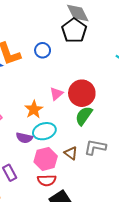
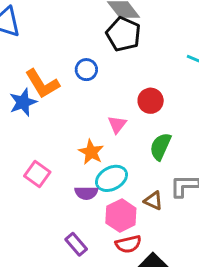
red circle: (82, 93) -> (151, 101), moved, size x0.7

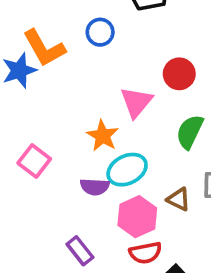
pink triangle: (117, 124) -> (136, 102), size x1.4

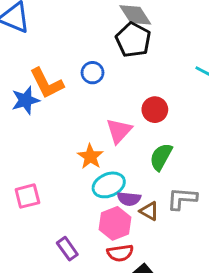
pink square: (34, 161) -> (27, 196), moved, turned 35
purple semicircle: (95, 187) -> (129, 199), moved

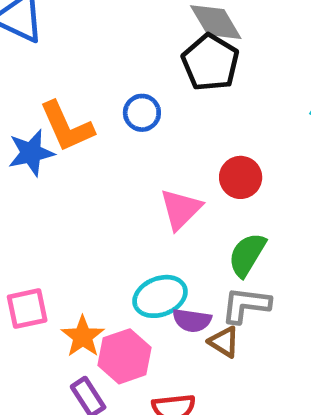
orange star: (90, 157) -> (83, 337), moved
gray L-shape: (182, 199) -> (246, 305), moved
pink hexagon: (115, 223) -> (125, 356), moved

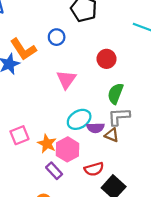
pink triangle: (181, 209) -> (66, 79), moved

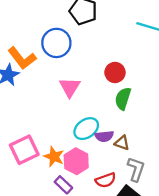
blue circle: (57, 37) -> (56, 43), size x1.6
red circle: (107, 59) -> (115, 72), moved
gray L-shape: (119, 117) -> (136, 169), moved, turned 115
pink square: (19, 135) -> (24, 150), size x1.4

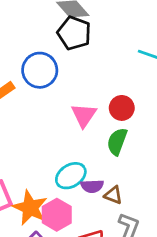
red circle: (115, 72) -> (122, 108), moved
pink triangle: (70, 87) -> (84, 115), moved
orange star: (54, 157) -> (30, 208), size x1.4

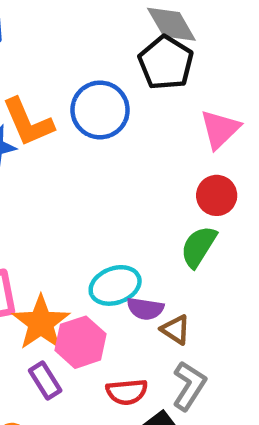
pink triangle: (84, 115) -> (220, 129), moved

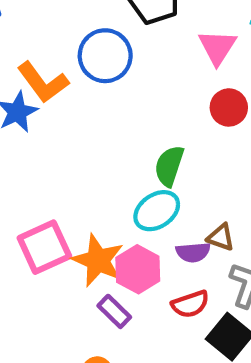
green semicircle: (199, 247) -> (169, 166), moved
purple semicircle: (145, 309) -> (193, 252), moved

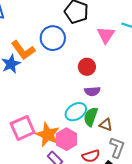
red circle: (229, 107) -> (87, 67), moved
green semicircle: (169, 166) -> (91, 117), moved
purple semicircle: (193, 252) -> (92, 91), moved

